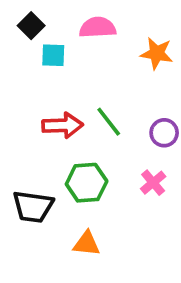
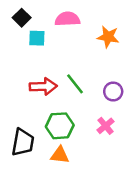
black trapezoid: (33, 207) -> (23, 142), turned -88
orange triangle: (87, 244) -> (60, 155), moved

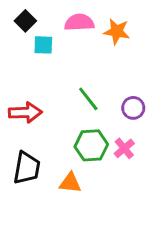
orange star: (108, 37) -> (117, 31), moved
red arrow: (43, 86) -> (25, 112), moved
green hexagon: (60, 126) -> (91, 145), moved

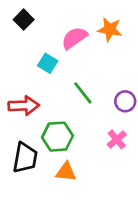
pink semicircle: (79, 22) -> (74, 38), moved, turned -32
cyan square: (43, 45) -> (48, 63), moved, turned 30
green hexagon: (91, 145) -> (58, 137), moved

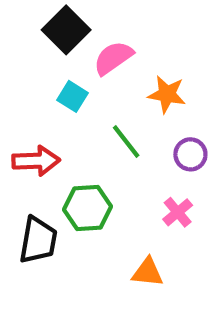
black square: (24, 20) -> (66, 30), moved, size x1.5
orange star: (110, 29) -> (167, 94), moved
orange triangle: (66, 172) -> (148, 272), moved

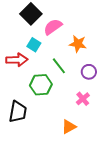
red arrow: (36, 161) -> (17, 60), moved
green hexagon: (88, 208) -> (41, 85), moved
orange triangle: (148, 272) -> (69, 127), turned -35

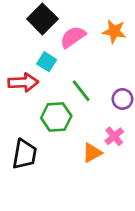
orange star: (78, 44) -> (114, 31), moved
orange triangle: (69, 127) -> (92, 153), moved

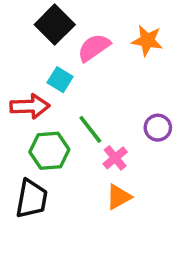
green line: (81, 91) -> (90, 129), moved
green hexagon: (56, 117) -> (49, 151), moved
pink cross: (114, 136) -> (115, 158), moved

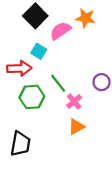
orange star: (147, 41) -> (86, 18), moved
black trapezoid: (32, 199) -> (20, 144), moved

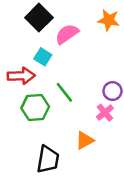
orange star: (86, 18) -> (109, 20), moved
pink cross: (74, 102) -> (105, 113), moved
black trapezoid: (20, 144) -> (48, 159), moved

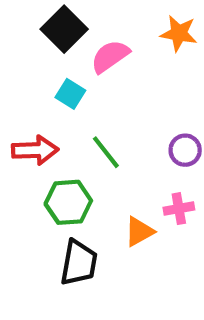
red arrow: (21, 76) -> (35, 150), moved
green hexagon: (35, 107) -> (68, 202), moved
pink cross: (105, 113) -> (179, 209), moved, turned 30

